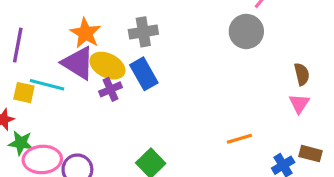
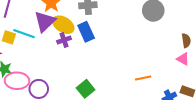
purple triangle: (78, 63) -> (45, 21), turned 40
pink triangle: (299, 104) -> (183, 59), turned -40

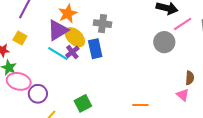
cyan line: (24, 34) -> (58, 54), moved
purple cross: (64, 40) -> (72, 52), turned -32

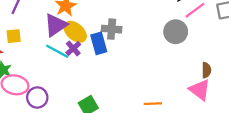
gray cross: (103, 24) -> (112, 29), moved
yellow square: (20, 38) -> (14, 36), turned -32
pink triangle: (183, 95) -> (200, 90), size x1.5

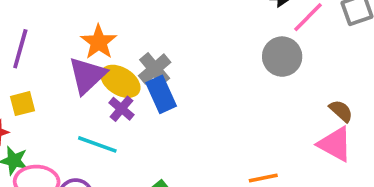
gray cross: (112, 29) -> (155, 69), moved, turned -36
cyan line: (57, 51) -> (97, 144), moved
brown semicircle: (206, 70) -> (341, 111), turned -40

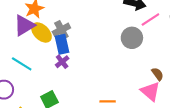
purple cross: (121, 109) -> (62, 62), moved

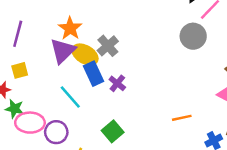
blue rectangle: (62, 44) -> (93, 74), moved
cyan line: (22, 64) -> (70, 97), turned 30

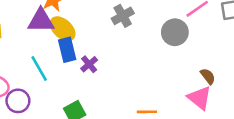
gray cross: (108, 46) -> (123, 16), moved
purple triangle: (63, 51) -> (41, 21), turned 32

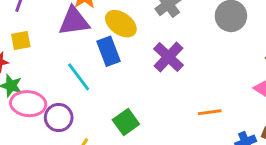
yellow ellipse: (63, 29) -> (121, 24), moved
purple cross: (89, 64) -> (168, 57), moved, size x1.5

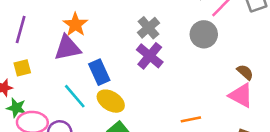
yellow ellipse: (121, 24) -> (111, 101), moved
purple cross: (168, 57) -> (150, 56), moved

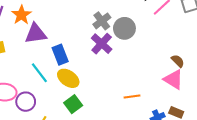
orange star: (75, 25) -> (21, 15), moved
gray circle: (204, 34) -> (124, 28), moved

